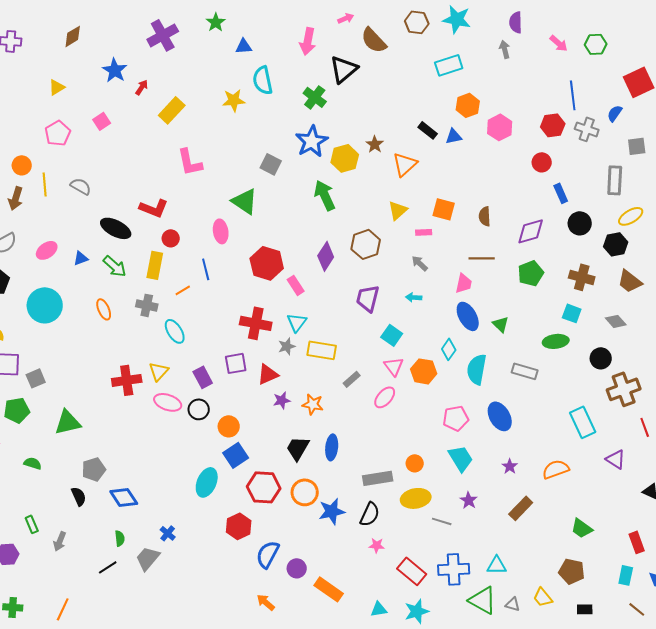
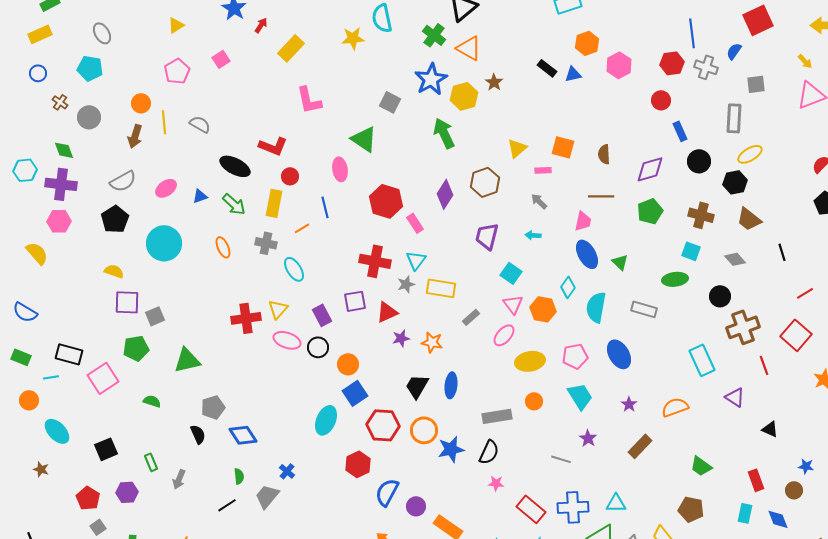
orange triangle: (405, 164) -> (469, 48), moved, turned -48
yellow ellipse: (416, 498) -> (530, 361), moved

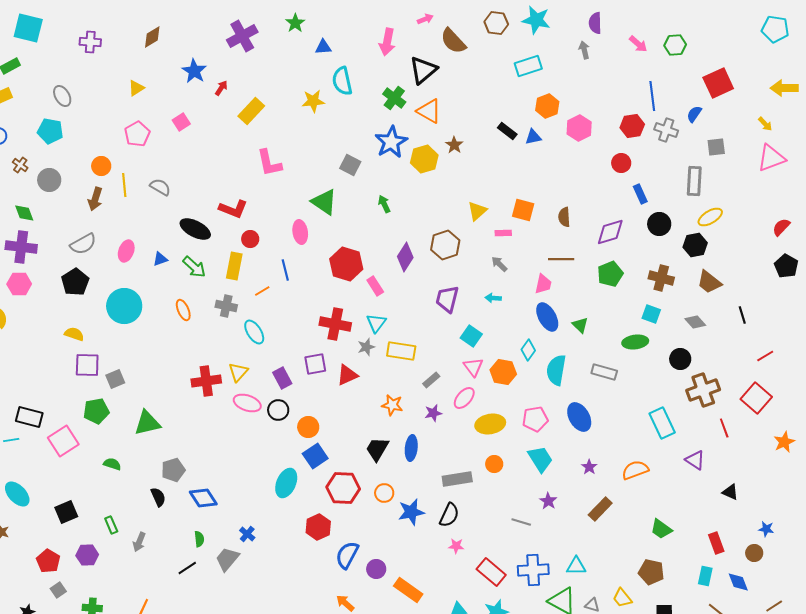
green arrow: (444, 133) -> (384, 204), moved, size x0.6
pink ellipse: (166, 188) -> (126, 251), turned -35
purple star: (401, 338) -> (433, 413), moved
orange circle: (424, 430) -> (384, 493), size x0.7

